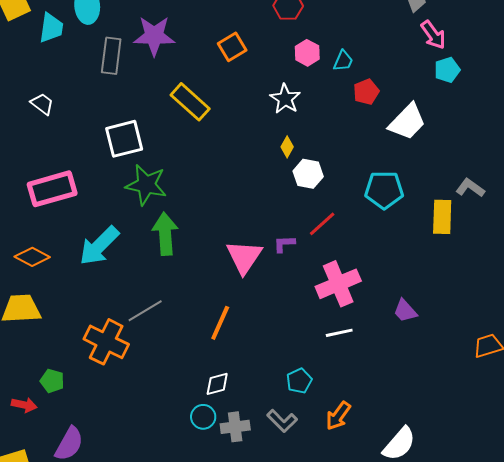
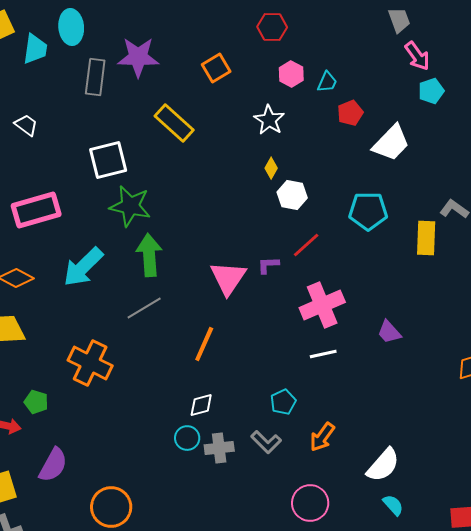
gray line: (145, 311) -> (144, 308), moved

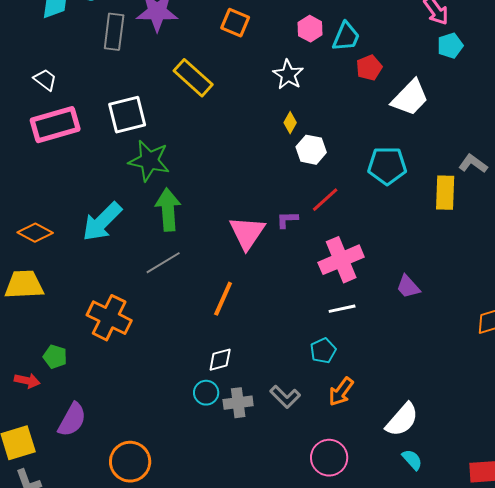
orange square: (216, 68) -> (235, 23), turned -36
cyan trapezoid: (327, 82) -> (346, 37), size x1.4
pink rectangle: (36, 210) -> (55, 125), moved
cyan pentagon: (283, 402) -> (323, 351), moved

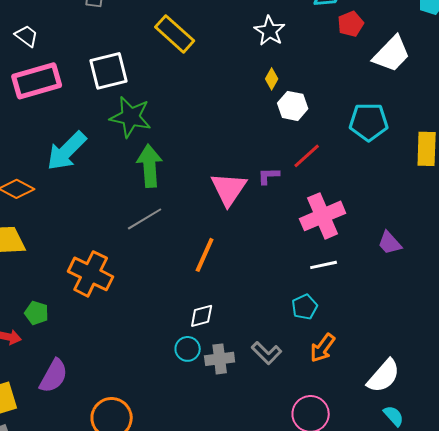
cyan arrow: (102, 222) -> (67, 151), moved

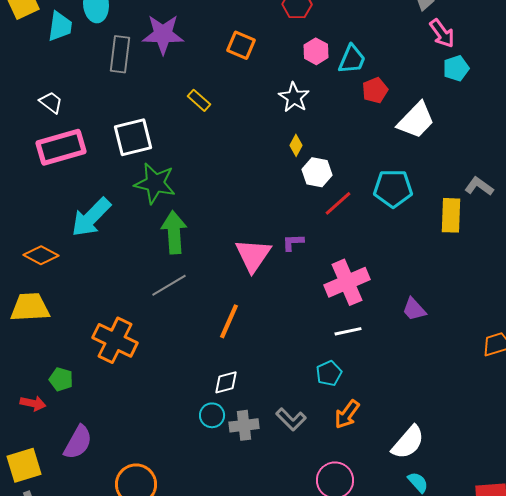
yellow rectangle: (175, 34) -> (199, 100), size x0.6
red line: (307, 156) -> (338, 203), moved

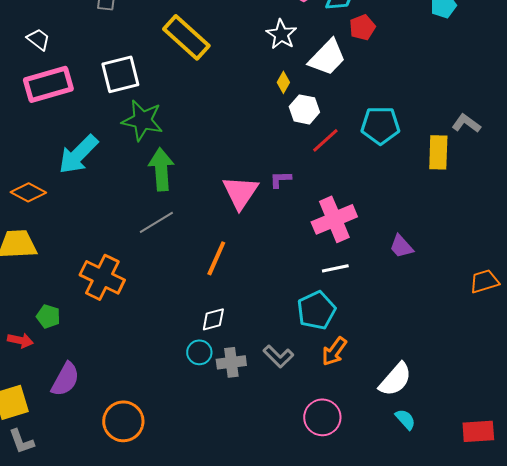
yellow rectangle: (199, 100) -> (186, 37), size x2.0
white trapezoid: (416, 120) -> (327, 57), moved
cyan pentagon: (329, 373) -> (316, 310), size x1.5

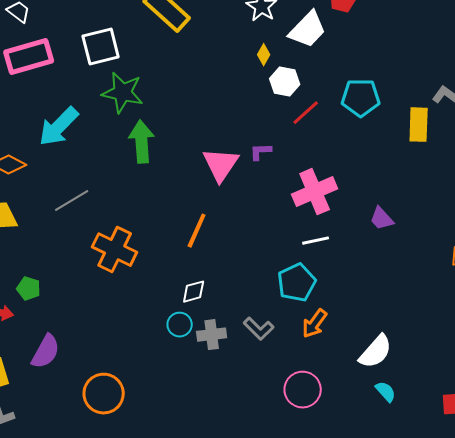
gray line: (156, 222) -> (72, 201), moved
orange cross: (102, 277) -> (115, 250), moved

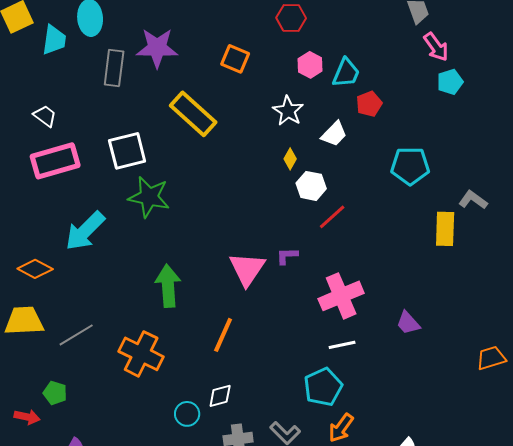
white trapezoid: (308, 30) -> (334, 134), size x0.7
cyan pentagon: (361, 98) -> (410, 166), moved
green arrow: (142, 142) -> (168, 286), moved
gray line: (72, 201) -> (76, 335), moved
cyan circle: (180, 325) -> (187, 414), moved

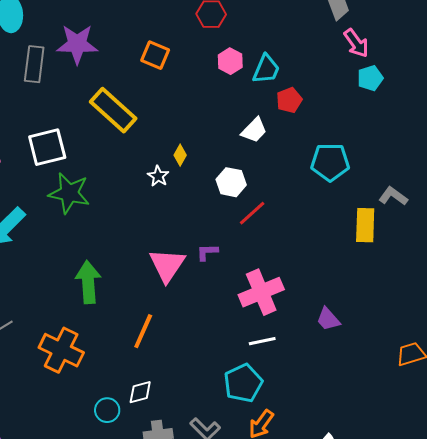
white star: (288, 111) -> (158, 176), moved, size x0.7
yellow diamond: (290, 159) -> (180, 155), moved

